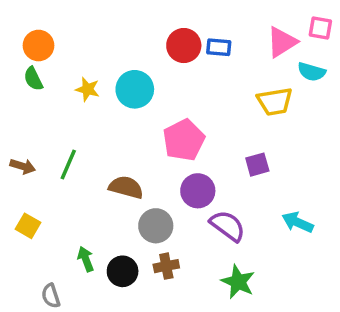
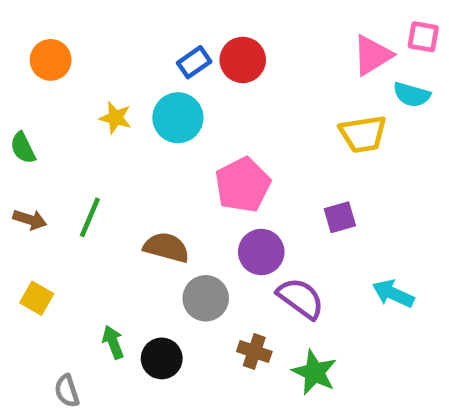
blue rectangle: (219, 47) -> (194, 62), moved, turned -40
green semicircle: (33, 79) -> (23, 148), moved
brown cross: (166, 266) -> (254, 352), moved, turned 30

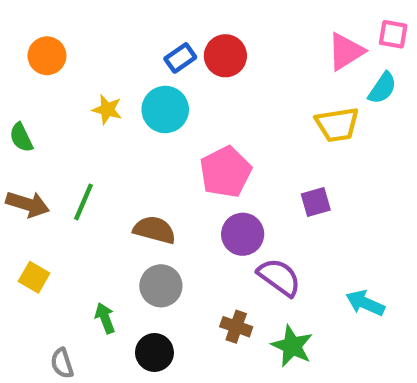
cyan semicircle: (412, 95) -> (382, 88), turned -72
brown arrow: (30, 220) -> (28, 204), size x1.4
cyan arrow: (393, 294) -> (365, 303), moved
gray circle: (206, 298) -> (161, 286), moved
black circle: (162, 358) -> (154, 352), moved

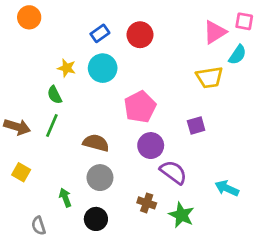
orange circle: (47, 56) -> (29, 17), moved
blue rectangle: (180, 58) -> (100, 33), moved
green semicircle: (21, 137) -> (55, 95), moved

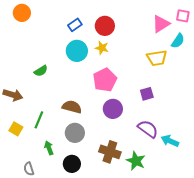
yellow star: (67, 68) -> (102, 48), moved
green semicircle: (55, 95) -> (41, 71), turned -96
green line: (52, 126) -> (39, 120), moved
purple semicircle: (173, 172) -> (148, 129), moved
brown cross: (147, 203) -> (110, 152), size x1.5

